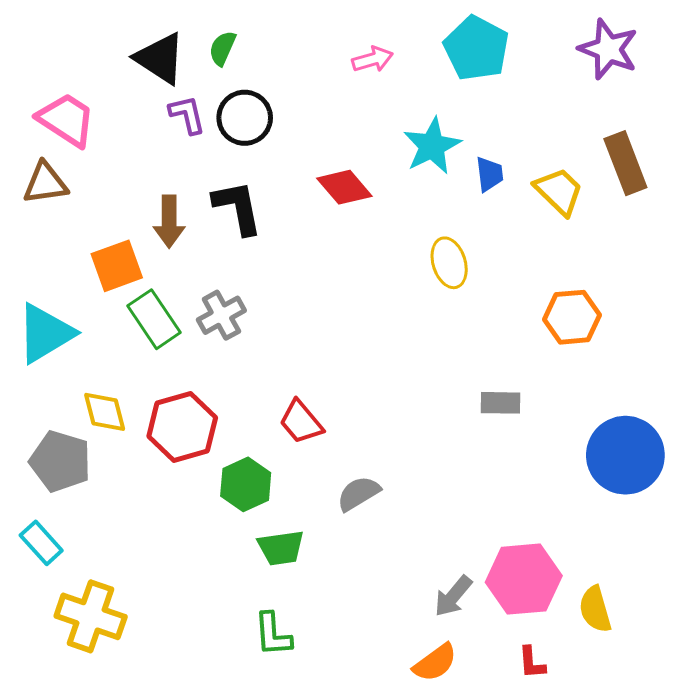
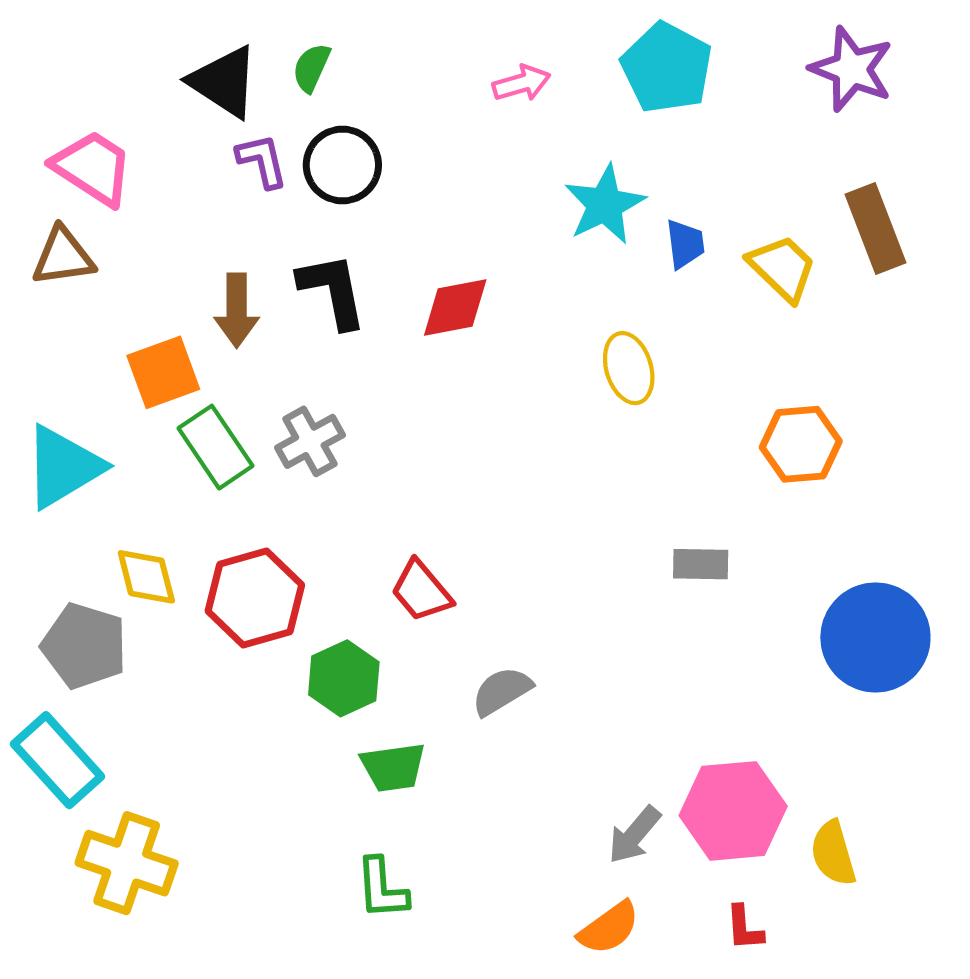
red diamond: (344, 187) -> (455, 307), moved, turned -60
cyan rectangle: (41, 543) -> (58, 760), size x1.5

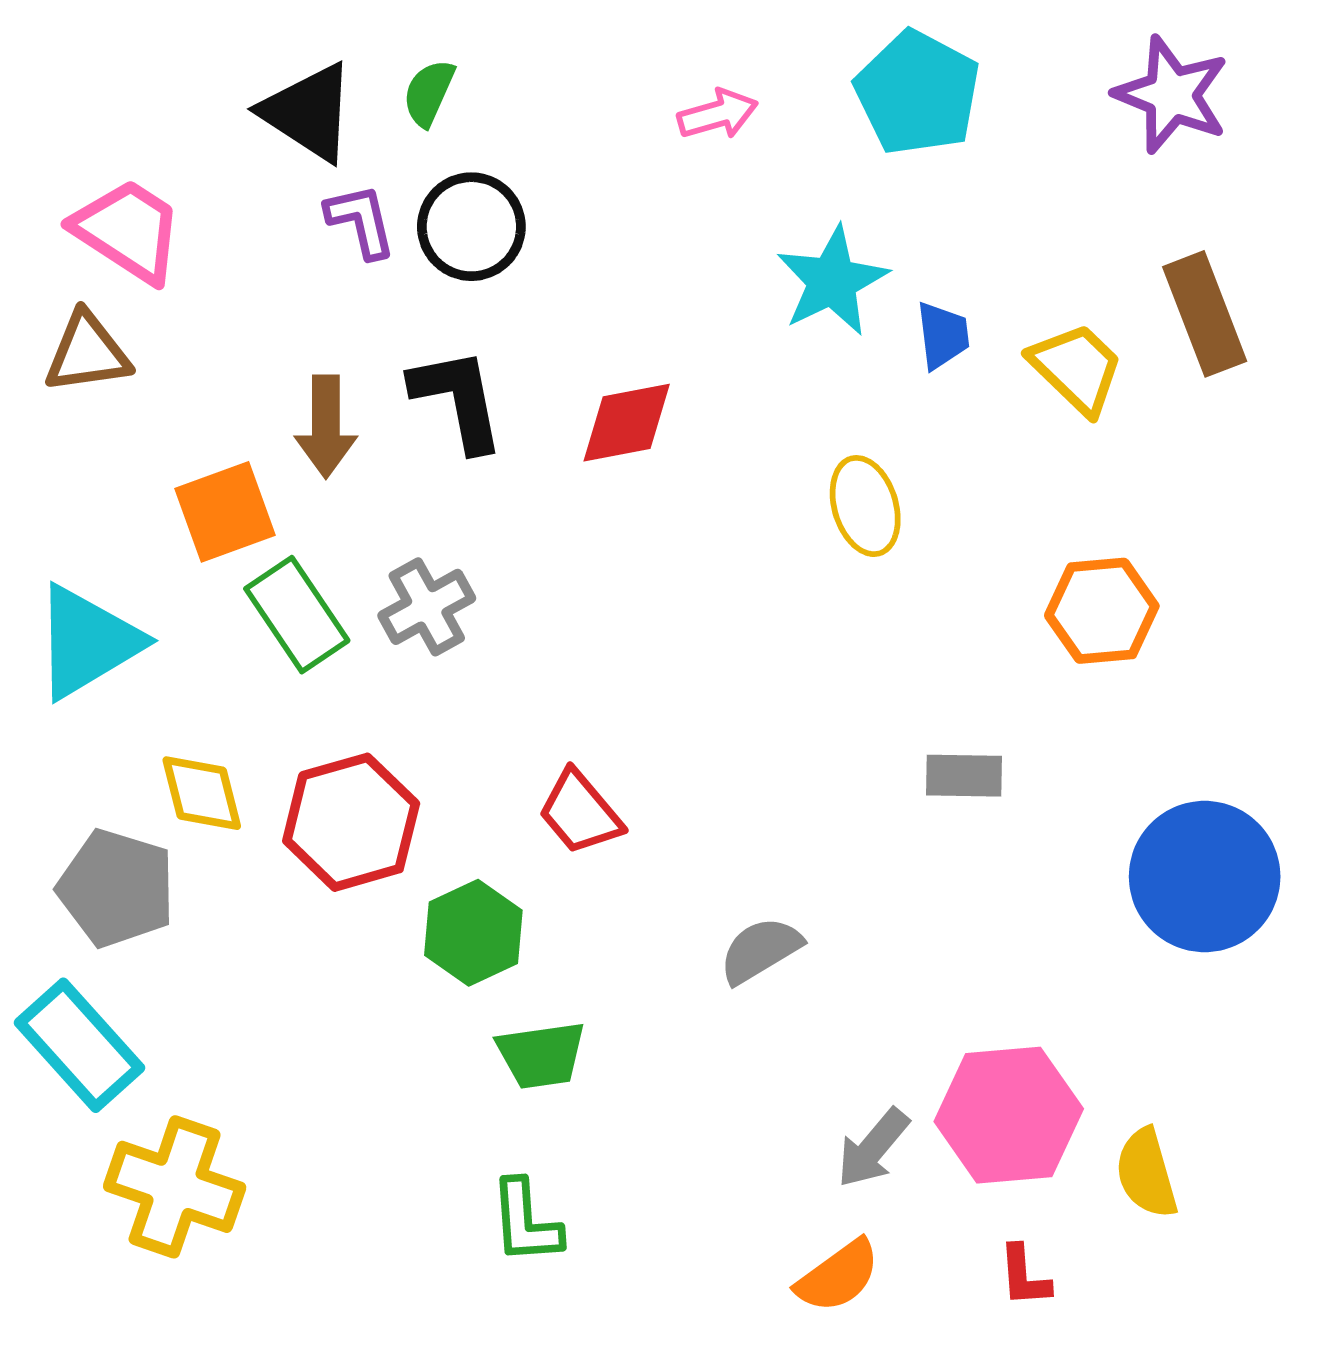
gray semicircle: (502, 691) -> (760, 950), moved

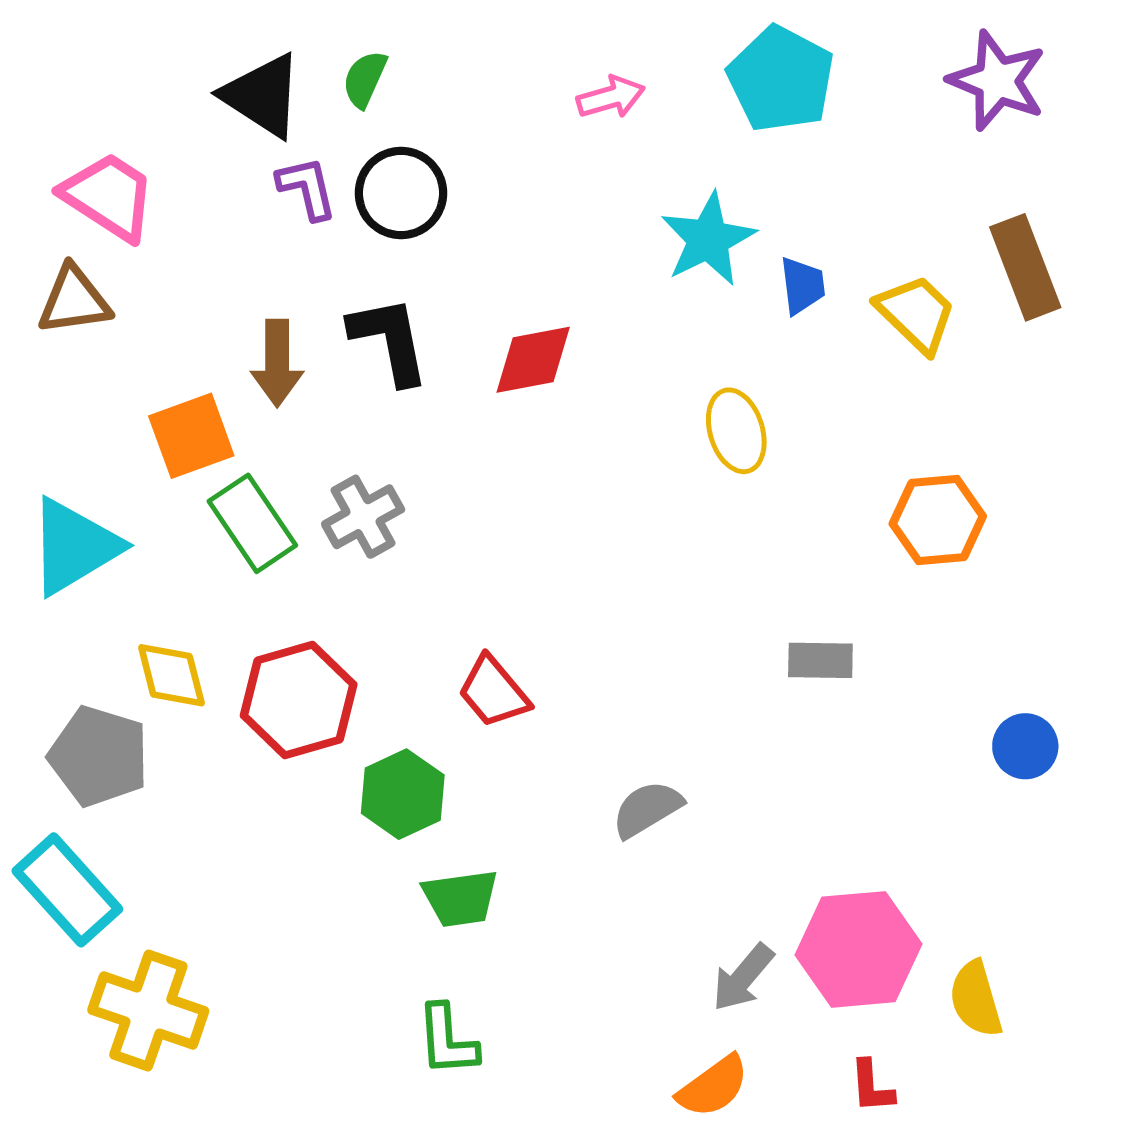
blue circle: (1205, 877) -> (1025, 746), size x0.5

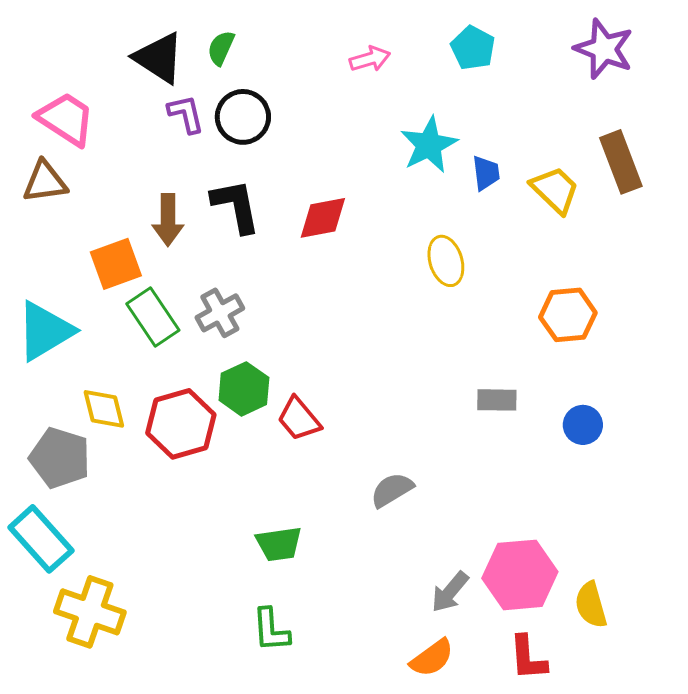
cyan pentagon: (781, 79) -> (473, 48), size x0.7
blue circle: (1025, 746) -> (583, 425), moved
green hexagon: (403, 794) -> (244, 389), moved
red L-shape: (872, 1086) -> (528, 658), size x1.4

